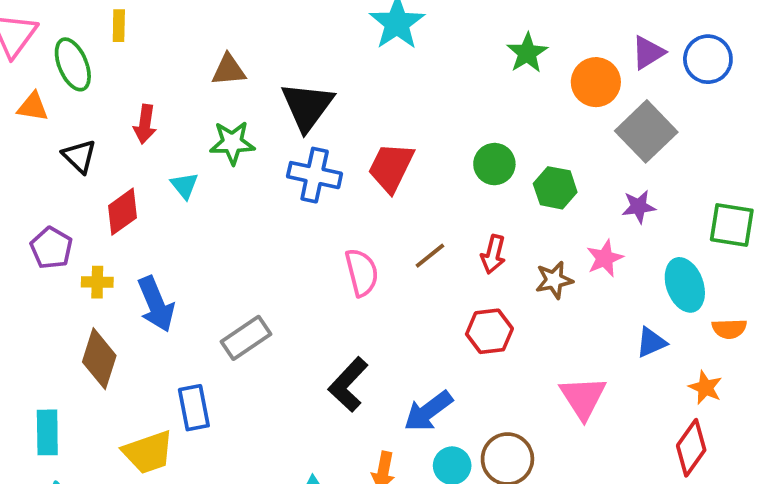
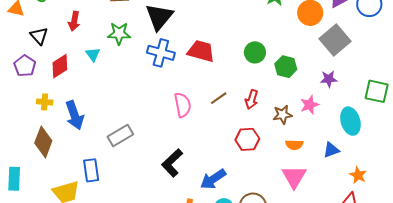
red trapezoid: (391, 167) -> (201, 51), turned 76
purple pentagon: (51, 248) -> (25, 66), moved
orange semicircle: (729, 329) -> (294, 145), moved

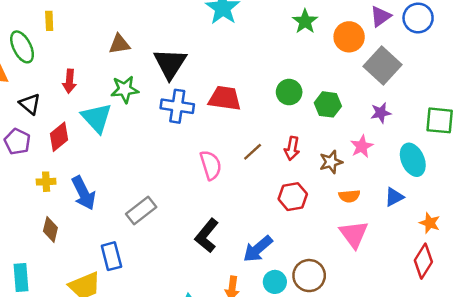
cyan triangle: (93, 54) -> (97, 118), size x1.8
brown diamond: (43, 142) -> (50, 229), size x0.7

